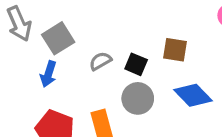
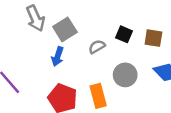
black square: (136, 64) -> (124, 34), moved

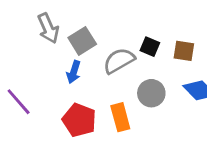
gray semicircle: (97, 47) -> (119, 61), size x1.6

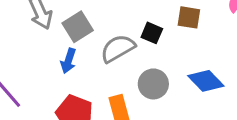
brown square: (184, 51) -> (189, 17), moved

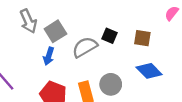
brown square: (189, 17) -> (142, 38), moved
gray circle: (153, 84) -> (111, 84), moved

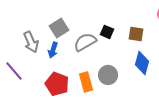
gray arrow: (28, 21) -> (31, 42), moved
blue diamond: (149, 71) -> (142, 63), turned 60

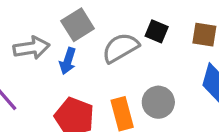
gray arrow: (31, 42) -> (31, 48), turned -75

